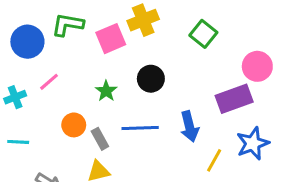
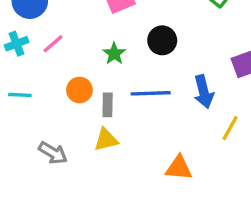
cyan cross: (15, 97) -> (17, 44), moved
gray rectangle: (100, 139) -> (108, 105), turned 30
cyan line: (18, 142) -> (20, 95), moved

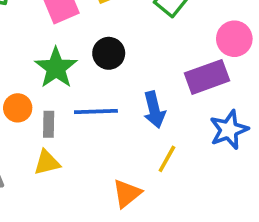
green star: (114, 54) -> (56, 68), size x1.6
yellow line: (230, 128) -> (167, 159), moved
orange triangle: (179, 168) -> (127, 193), turned -44

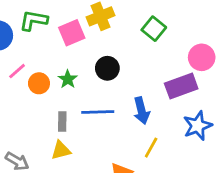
green star: (56, 68) -> (68, 79), size x0.6
orange circle: (18, 108) -> (39, 83), moved

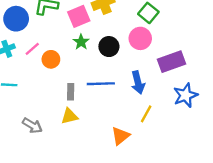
pink circle: (202, 57) -> (140, 38), moved
green star: (68, 79) -> (81, 42), moved

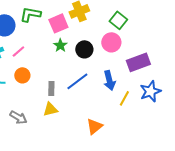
orange circle: (51, 59) -> (22, 75), moved
blue line: (101, 84) -> (77, 81), turned -35
yellow line: (146, 114) -> (124, 98), moved

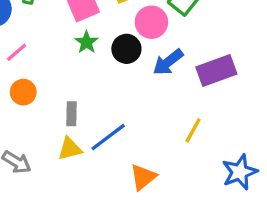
pink circle: (111, 42) -> (151, 22), moved
blue arrow: (109, 80) -> (168, 62), moved, turned 66
blue line: (77, 81) -> (108, 137), moved
blue star: (150, 91) -> (240, 172), moved

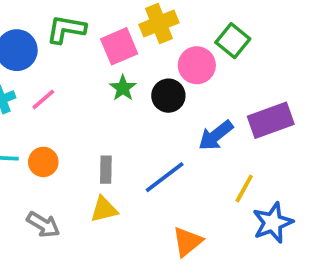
blue arrow: (168, 62) -> (216, 135), moved
orange circle: (23, 92) -> (43, 162), moved
blue line: (108, 137) -> (165, 177), moved
blue star: (240, 172) -> (273, 223), moved

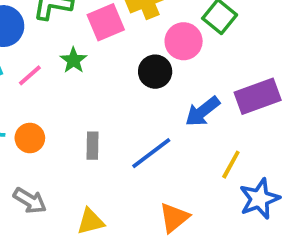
green star: (123, 88) -> (73, 60), moved
yellow triangle: (104, 209) -> (91, 221), moved

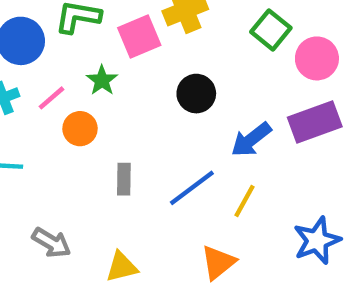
pink circle: (184, 41) -> (317, 58), moved
orange circle: (30, 138) -> (80, 129), moved
yellow line: (231, 165) -> (245, 201), moved

